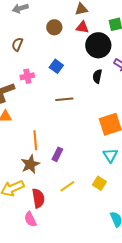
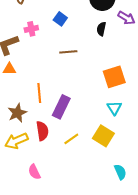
purple rectangle: (57, 154) -> (61, 107), size x1.6
brown star: (30, 164) -> (17, 113), moved
yellow square: (99, 183) -> (103, 136), size x1.5
red semicircle: (38, 198) -> (42, 131), moved

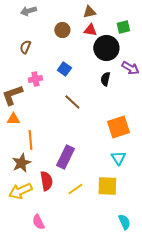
brown line: (68, 52) -> (72, 102), turned 48
orange line: (39, 93) -> (30, 140), moved
yellow square: (103, 136) -> (107, 186), turned -30

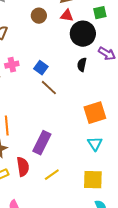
blue square: (64, 69) -> (41, 68), moved
yellow square: (107, 186) -> (93, 180), moved

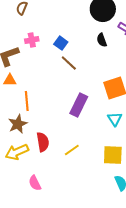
black semicircle: (82, 65) -> (102, 40), turned -32
purple rectangle: (42, 143) -> (79, 105), moved

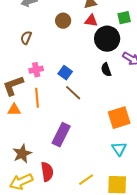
orange line: (27, 101) -> (37, 98), moved
purple rectangle: (79, 105) -> (61, 135), moved
yellow line: (72, 150) -> (86, 180), moved

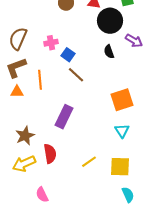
brown semicircle: (26, 38) -> (18, 39), moved, size x1.6
pink cross: (36, 70) -> (51, 43), moved

